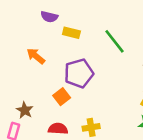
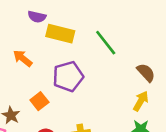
yellow rectangle: (71, 33) -> (60, 34), size x1.5
orange square: (62, 97) -> (39, 101), moved

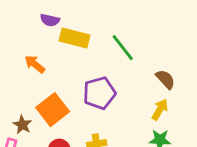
purple pentagon: (68, 76) -> (99, 93), moved
orange square: (39, 101) -> (53, 110), size x1.6

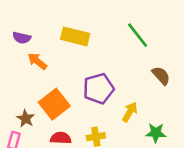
purple semicircle: (50, 20) -> (22, 38), moved
green line: (123, 48) -> (138, 35), moved
yellow arrow: (160, 110) -> (130, 112), moved

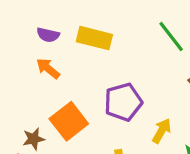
purple semicircle: (22, 38) -> (48, 35), moved
brown star: (26, 118) -> (34, 139), turned 30

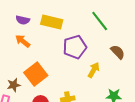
purple pentagon: (123, 102) -> (75, 47), moved
yellow arrow: (162, 131) -> (94, 70), moved

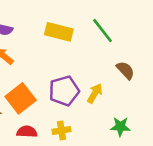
yellow rectangle: (52, 22) -> (59, 32), moved
purple pentagon: (75, 47) -> (64, 91), moved

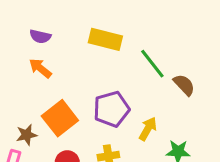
green line: (102, 31) -> (152, 64), moved
yellow arrow: (95, 93) -> (148, 129), moved

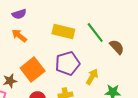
purple semicircle: (40, 36) -> (19, 14), turned -32
yellow rectangle: (105, 39) -> (63, 31), moved

